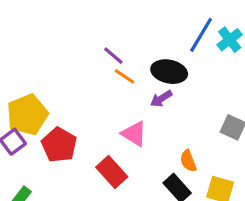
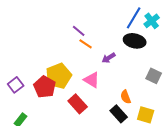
black ellipse: (169, 72) -> (135, 41), moved
yellow pentagon: (27, 115) -> (59, 76), moved

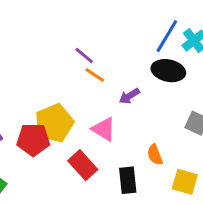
red pentagon: (45, 87) -> (33, 140), turned -30
black rectangle: (119, 114) -> (128, 180), moved, turned 36

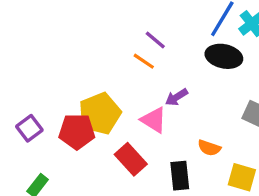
purple line: (84, 56) -> (155, 40), moved
purple arrow: (129, 96) -> (176, 97), moved
orange semicircle: (155, 155) -> (209, 148), turned -50

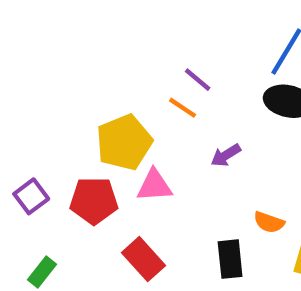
yellow pentagon: (100, 114) -> (124, 142), moved
pink triangle: (154, 120) -> (154, 186), moved, turned -36
red rectangle: (131, 159) -> (144, 259), moved

